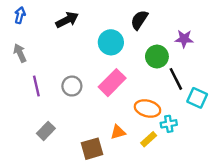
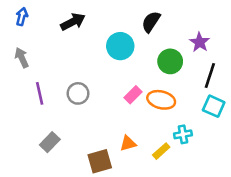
purple star: (184, 39) -> (200, 42), turned 30
black line: (176, 79) -> (210, 76), moved, turned 45
pink rectangle: (112, 83) -> (133, 95), moved, size x0.6
orange ellipse: (147, 108) -> (161, 100), moved

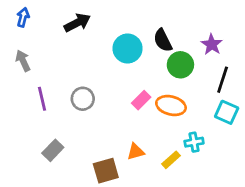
black semicircle: (151, 22) -> (163, 40), moved, turned -60

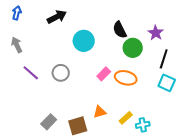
cyan circle: (128, 48) -> (84, 41), moved
purple line: (42, 99) -> (31, 73), turned -36
cyan cross: (194, 142) -> (143, 125), moved
gray rectangle: (53, 150) -> (49, 122), moved

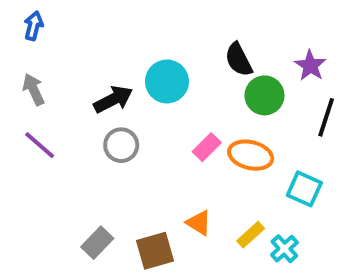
black arrow: (57, 17) -> (113, 99), moved
purple line: (31, 73) -> (40, 145), moved
cyan square: (167, 83) -> (304, 189), moved
orange triangle: (100, 112) -> (199, 223), turned 48
cyan cross: (143, 125) -> (284, 249), turned -32

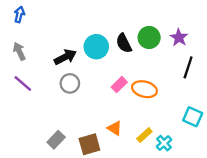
black semicircle: (239, 60) -> (124, 43), moved
green circle: (264, 95) -> (149, 37), moved
cyan square: (304, 189) -> (193, 117), moved

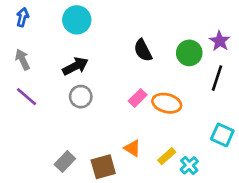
green circle: (149, 37) -> (189, 53), moved
purple star: (179, 37) -> (220, 41), moved
cyan circle: (96, 47) -> (77, 20), moved

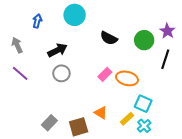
blue arrow: (22, 17) -> (37, 21), moved
cyan circle: (77, 20) -> (75, 15), moved
black semicircle: (143, 50) -> (109, 38), turned -36
cyan square: (222, 135) -> (143, 104), moved

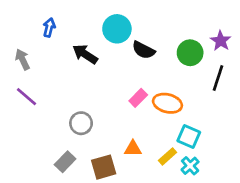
cyan circle: (75, 15) -> (117, 29), moved
black arrow: (57, 50) -> (85, 54), moved, turned -120
gray circle: (61, 73) -> (81, 123), moved
orange triangle: (101, 113) -> (133, 148), turned -32

